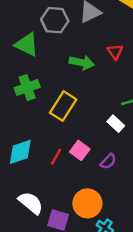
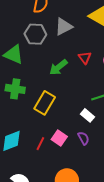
green arrow: (82, 62) -> (58, 67), turned 132
green cross: (27, 87) -> (15, 89), turned 30
purple semicircle: (108, 161) -> (83, 138), moved, turned -72

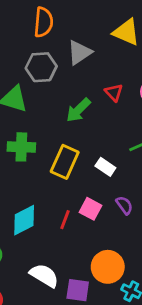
white rectangle: (87, 115) -> (105, 167), moved

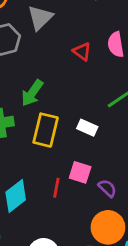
green arrow: (78, 110) -> (32, 93), moved
purple semicircle: (124, 205) -> (107, 188), moved

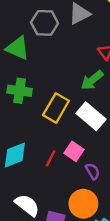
green arrow: (32, 93) -> (92, 80), moved
white rectangle: (87, 128) -> (91, 116), size x1.6

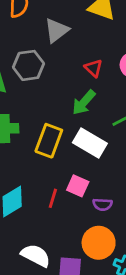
gray hexagon: (45, 23) -> (28, 65), moved
purple semicircle: (93, 171) -> (102, 204), turned 133

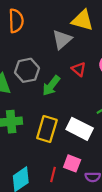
gray triangle: (57, 30) -> (62, 39), moved
green arrow: (84, 102) -> (51, 86), moved

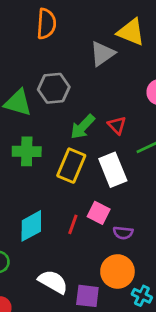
red triangle: (79, 69) -> (117, 125), moved
green arrow: (51, 86) -> (83, 127), moved
white rectangle: (80, 129) -> (113, 170), turned 35

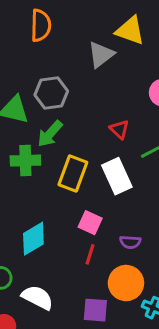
green arrow: (83, 127) -> (50, 134), moved
pink square: (99, 213) -> (90, 223), moved
red line: (73, 224) -> (90, 254), moved
white semicircle: (53, 282) -> (37, 297), moved

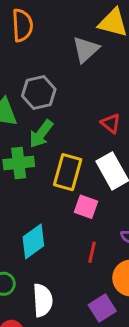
pink square: (90, 223) -> (86, 207), moved
white semicircle: (37, 297) -> (43, 300), turned 64
purple square: (95, 310) -> (102, 308), turned -32

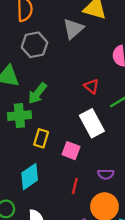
gray hexagon: (39, 93) -> (34, 45), moved
yellow rectangle: (68, 172) -> (41, 138), moved, size x0.7

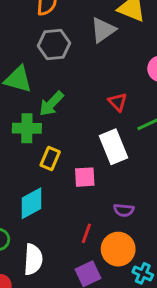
pink square: (71, 151) -> (85, 177), turned -30
red line: (75, 186) -> (86, 233), moved

